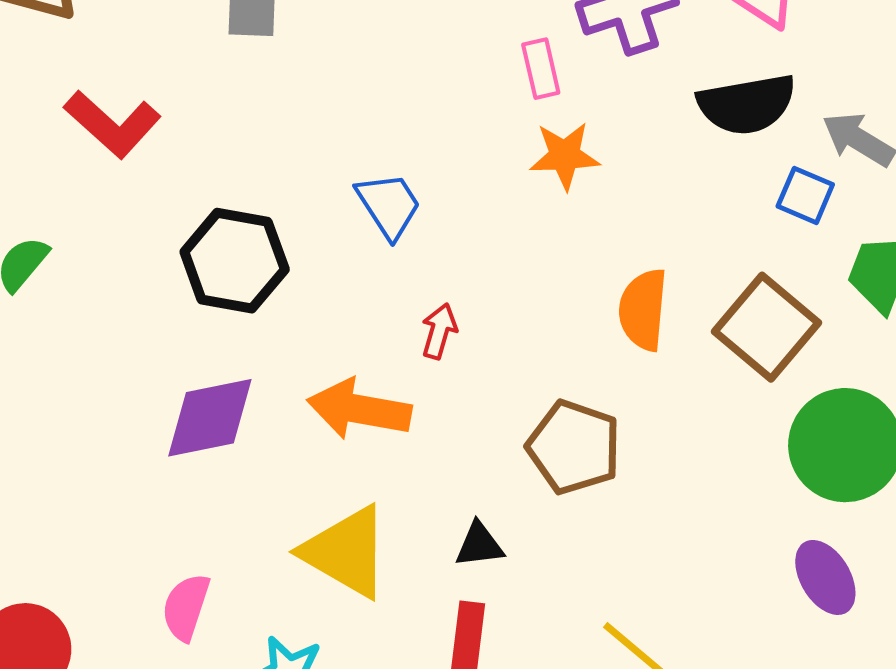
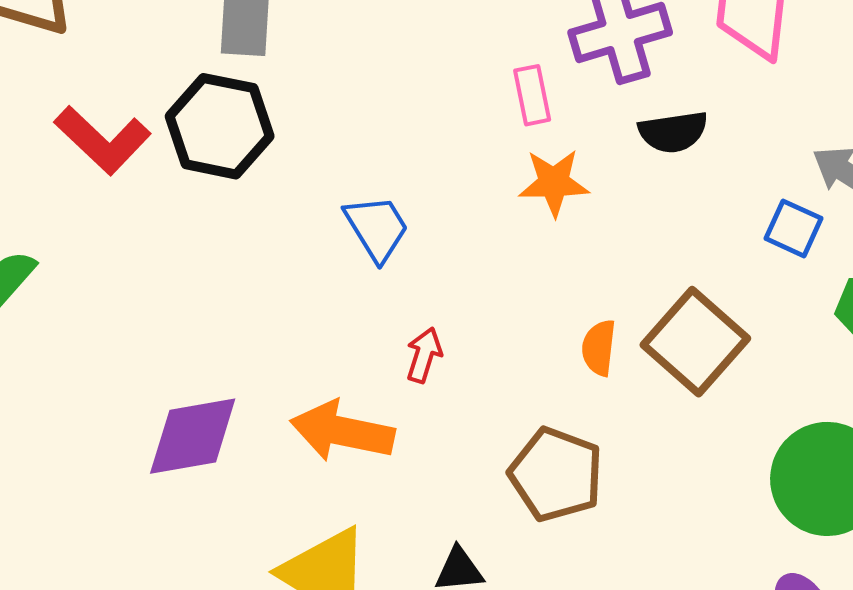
black semicircle: (747, 104) -> (673, 132), moved, size x0.7
black hexagon: (235, 261) -> (220, 126), moved
orange semicircle: (643, 310) -> (599, 348), moved, size x0.7
brown square: (767, 327) -> (695, 342), moved

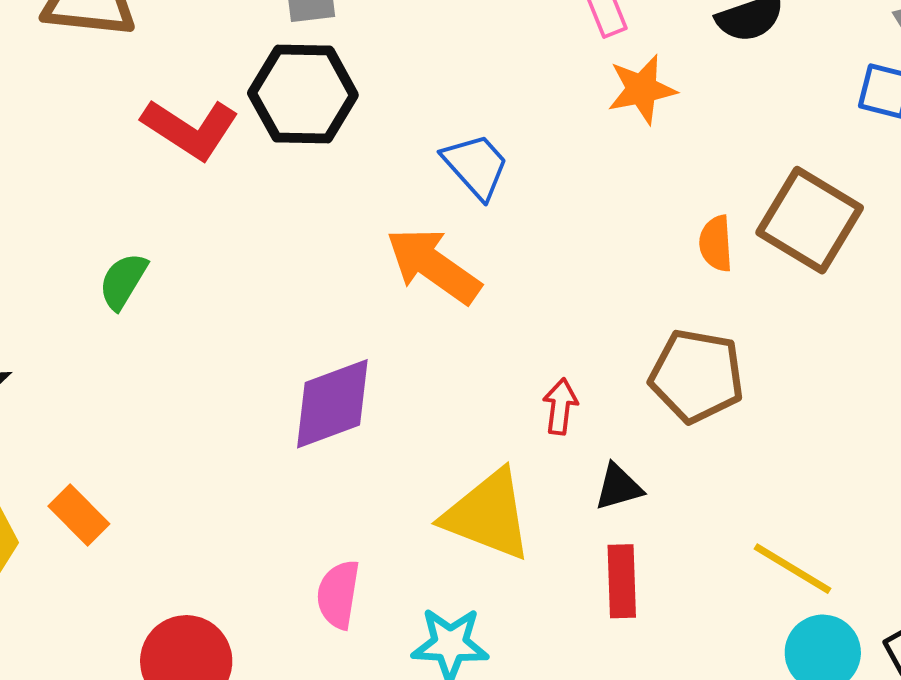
red arrow: (424, 355) -> (560, 406), moved
orange arrow: (342, 431) -> (433, 266), moved, turned 34

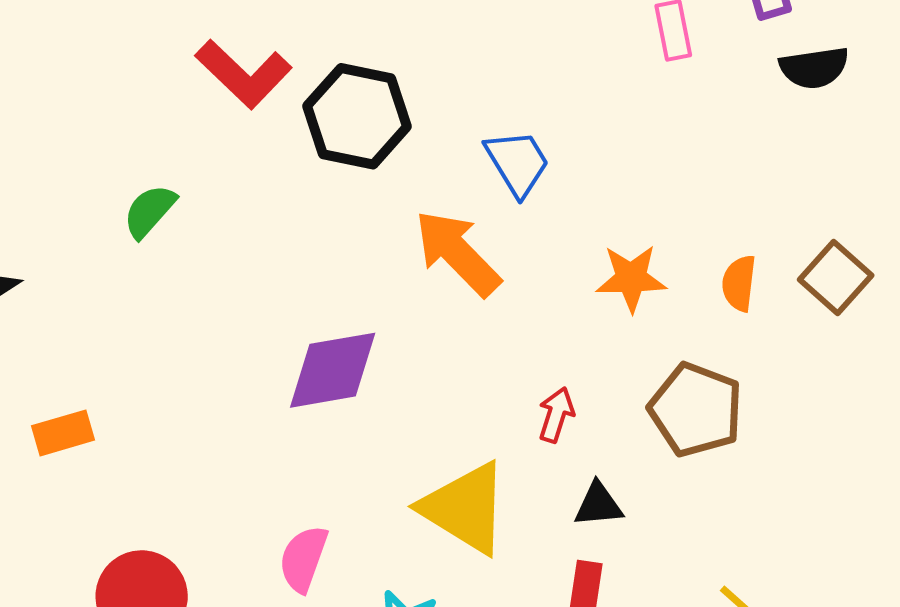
orange star: (642, 89) -> (631, 278), moved
black hexagon: (303, 94) -> (357, 116), moved
brown square: (810, 220) -> (836, 277), size x0.7
orange rectangle: (79, 515) -> (63, 433), turned -72

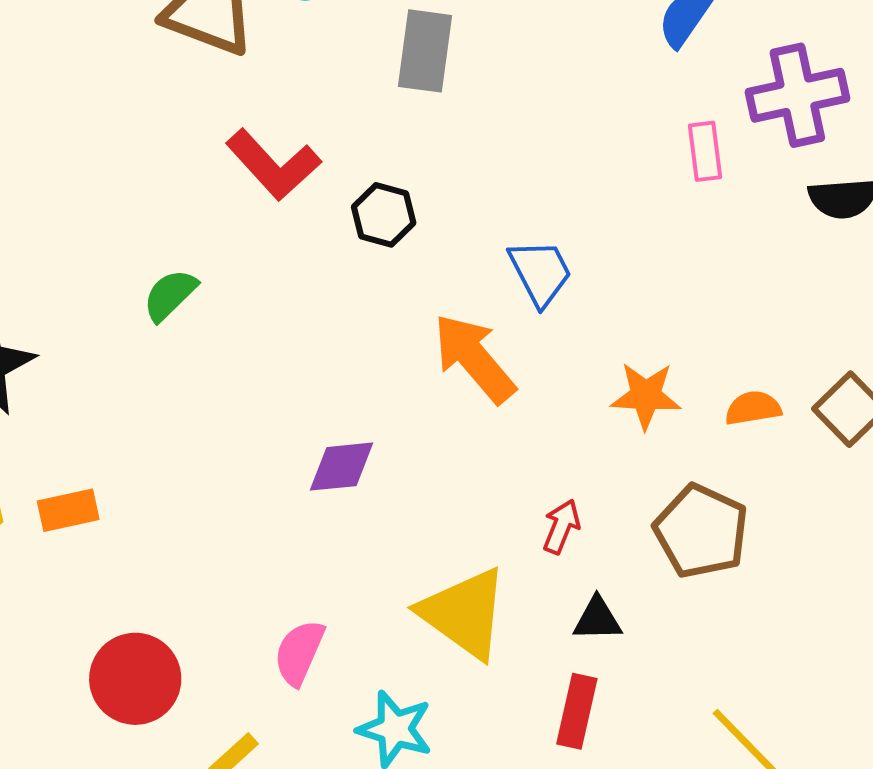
black hexagon: (357, 116) -> (384, 215), size x0.6
orange semicircle: (739, 283) -> (753, 408), turned 70
purple diamond: (333, 370) -> (342, 467), size x0.7

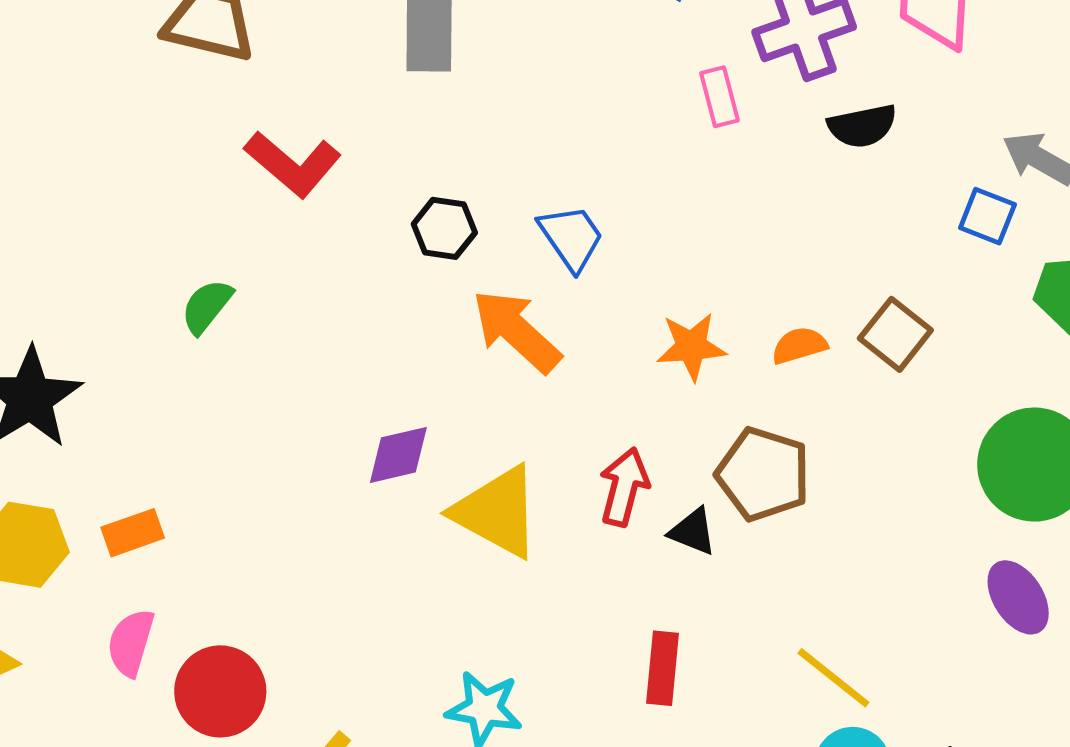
black hexagon: (384, 215) -> (444, 228), moved
red arrow: (561, 527) -> (624, 487), size x1.4
yellow triangle: (464, 613) -> (497, 512), moved
black triangle: (597, 619) -> (693, 532), moved, turned 30
pink semicircle: (299, 653) -> (131, 643), moved

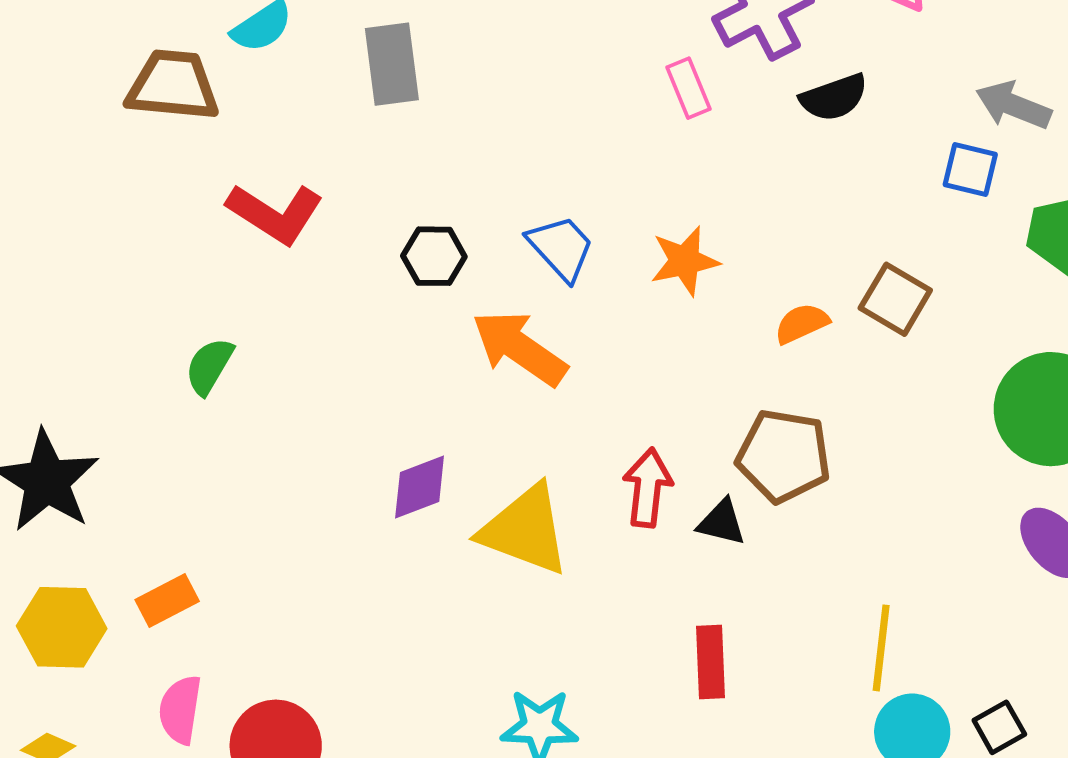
orange star: (691, 347) -> (685, 261), moved
yellow line: (833, 678) -> (881, 648), turned 66

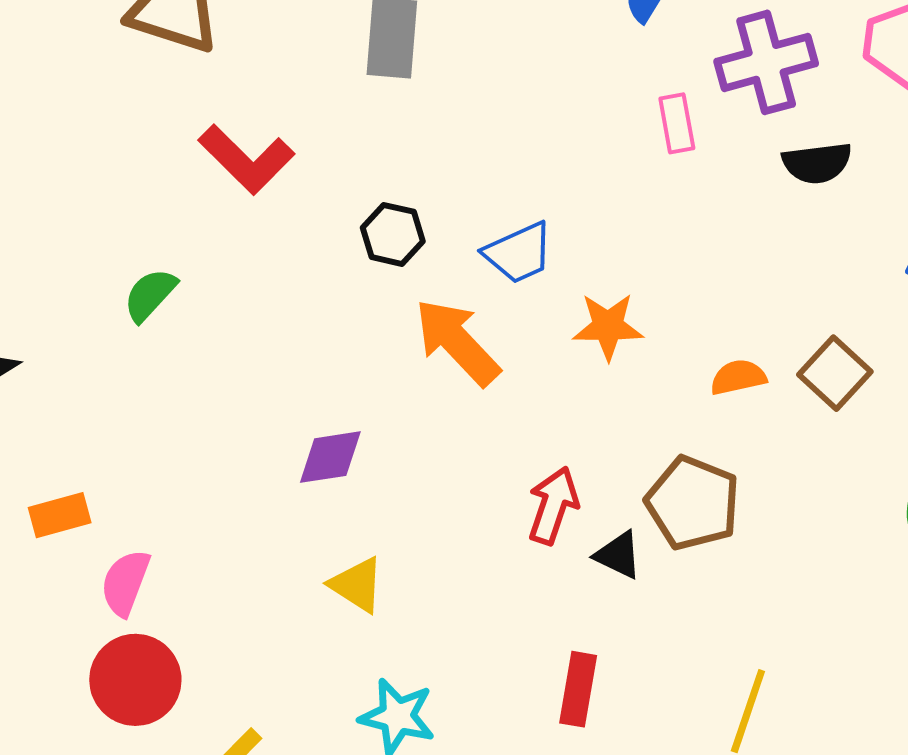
blue trapezoid: (561, 248) -> (519, 253), turned 96
orange star: (685, 261) -> (608, 326), moved
yellow triangle: (525, 530) -> (357, 585), moved, size x0.6
pink semicircle: (180, 710) -> (125, 583), moved

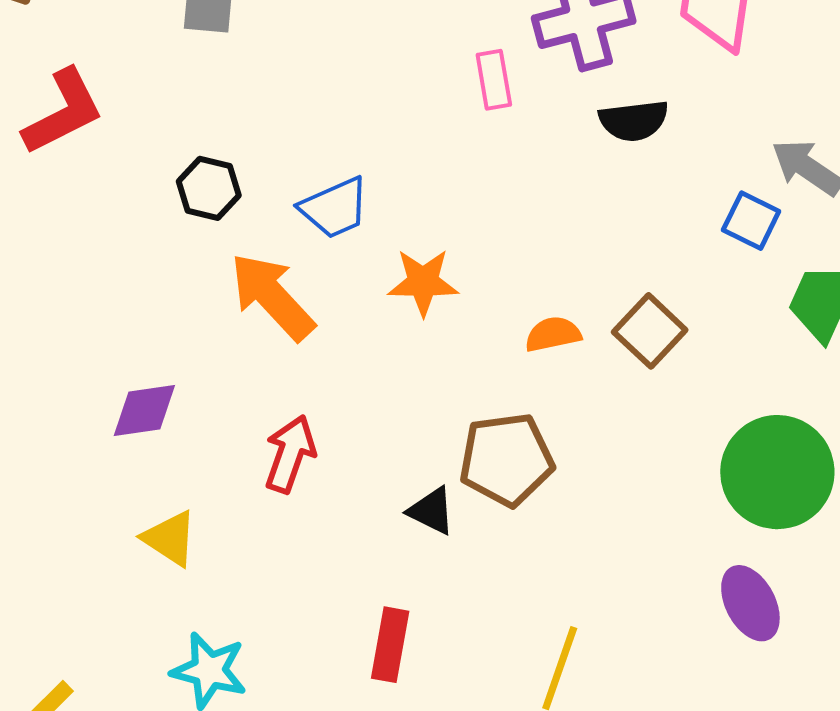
red L-shape: (246, 159) -> (63, 112), turned -72
brown pentagon: (693, 503) -> (506, 459), turned -30
red arrow: (553, 506) -> (290, 454), moved

